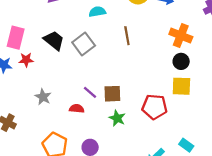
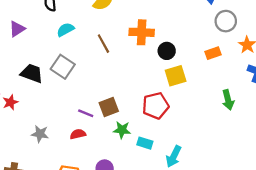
orange cross: (181, 35) -> (142, 32), moved
cyan rectangle: (186, 145) -> (145, 143), moved

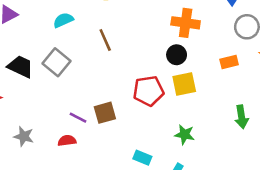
orange cross: (142, 32) -> (186, 23), moved
red pentagon: (156, 106) -> (148, 91), moved
green star: (122, 130) -> (185, 135), moved

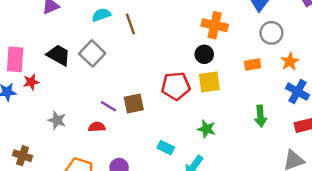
brown line: (105, 40) -> (130, 24), moved

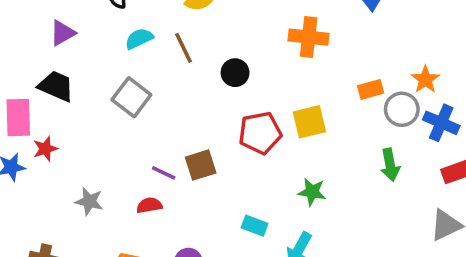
gray circle: (271, 33) -> (402, 109), moved
black circle: (204, 54) -> (235, 73), moved
black trapezoid: (58, 55) -> (56, 86), moved

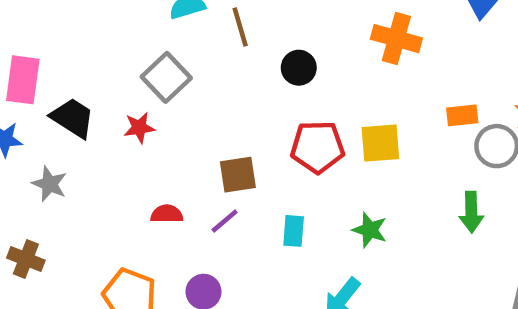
black trapezoid: (56, 86) -> (73, 118), moved
red star: (45, 149) -> (139, 128), moved
purple line: (164, 173) -> (225, 221), moved, turned -75
gray star: (89, 201) -> (49, 184), moved
cyan rectangle: (255, 226) -> (294, 231), moved, turned 65

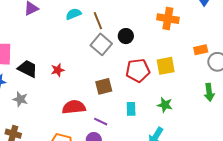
gray square: (166, 77) -> (101, 44), moved
red semicircle: (167, 214) -> (74, 107), size x1.6
purple line: (225, 221) -> (101, 122), moved, turned 72

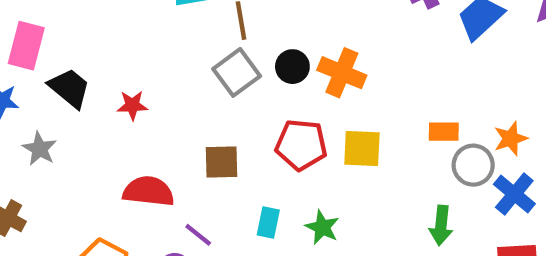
orange cross: (168, 19) -> (342, 73), moved
green star: (165, 105) -> (322, 227), moved

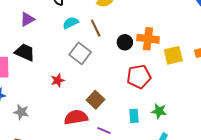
gray square: (237, 72) -> (80, 53), moved
black trapezoid: (69, 88) -> (25, 52), moved
yellow square: (362, 148) -> (173, 55), moved
brown square: (221, 162) -> (95, 100), moved, turned -30

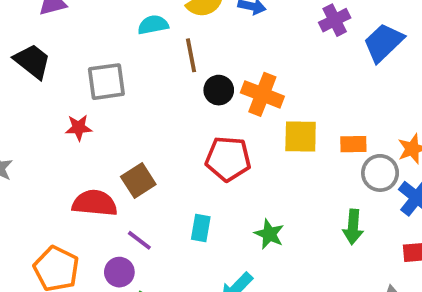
cyan semicircle: (71, 23) -> (153, 25), moved
brown line: (96, 28) -> (191, 55), moved
gray square: (80, 53) -> (106, 82), moved, turned 30
green star: (159, 111) -> (269, 234), moved

